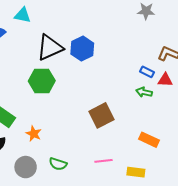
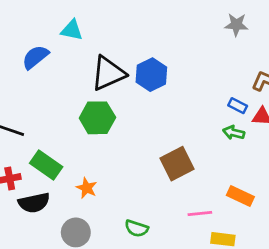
pink line: (104, 161) -> (200, 214), moved
green semicircle: (58, 164) -> (137, 228), moved

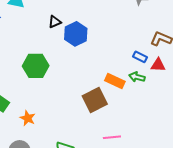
black triangle: (108, 73) -> (55, 22), moved, size x0.5
orange rectangle: (240, 196) -> (115, 81), moved

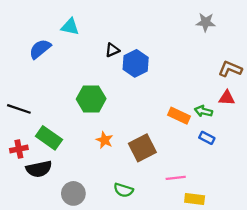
blue rectangle: (140, 57) -> (207, 138), moved
brown square: (95, 100) -> (142, 148), moved
orange star: (28, 118) -> (105, 140), moved

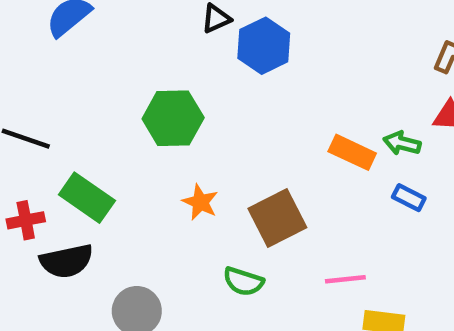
green semicircle: (123, 190) -> (243, 281), moved

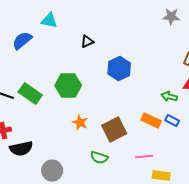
blue hexagon: (264, 46) -> (119, 68), moved
orange rectangle: (352, 152) -> (151, 120), moved
green rectangle: (87, 198) -> (30, 94), moved

